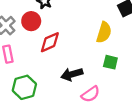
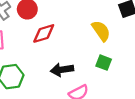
yellow semicircle: (104, 32) -> (101, 31), turned -60

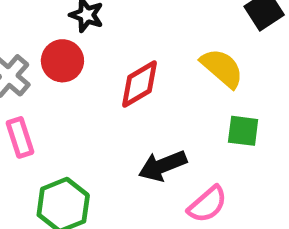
red diamond: (44, 33) -> (139, 84), moved

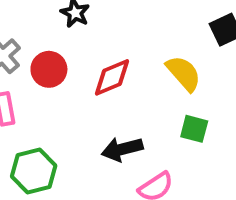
red circle: (62, 61) -> (49, 69), moved

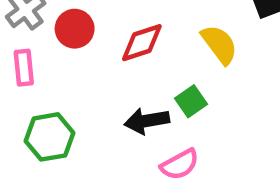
green square: (194, 129) -> (191, 101), moved, turned 36

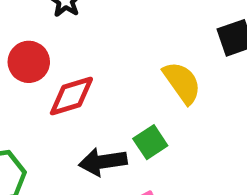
red diamond: (142, 43) -> (71, 96), moved

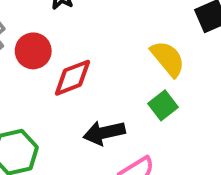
green square: (150, 142) -> (163, 105), moved

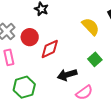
yellow semicircle: (168, 59) -> (91, 27), moved

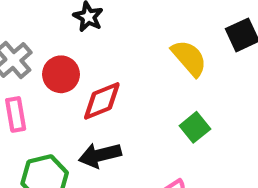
black arrow: (67, 75) -> (100, 155), moved

